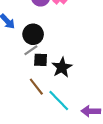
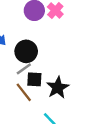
brown line: (36, 87) -> (24, 92), moved

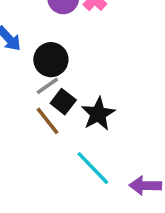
black square: (34, 79) -> (63, 102), turned 35

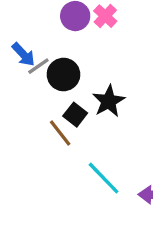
gray line: (47, 86) -> (38, 66), moved
black star: (98, 114) -> (109, 101), moved

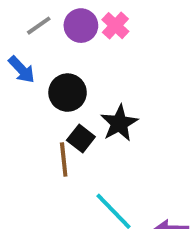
gray line: (38, 66) -> (39, 26), moved
brown line: (60, 133) -> (64, 160), turned 32

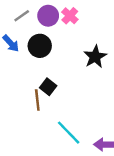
black circle: (68, 93) -> (40, 46), moved
black star: (119, 123) -> (95, 57), moved

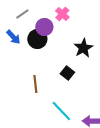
purple circle: (48, 16) -> (44, 27), moved
black square: (48, 87) -> (67, 73), moved

